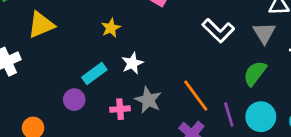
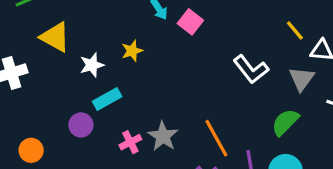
yellow triangle: (41, 25) -> (55, 37), turned 44
white star: (132, 63) -> (92, 65), moved
pink cross: (120, 109) -> (130, 142), turned -30

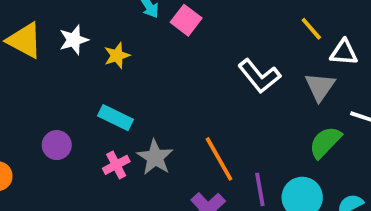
white star: (92, 65) -> (74, 40), moved
cyan rectangle: (107, 99) -> (115, 118), moved, turned 56
green semicircle: (285, 122) -> (325, 142), moved

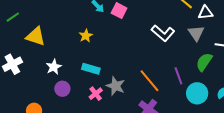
white star: (74, 40) -> (54, 67), moved
purple line: (260, 189) -> (178, 76), moved

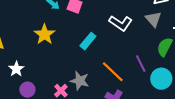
yellow star: (86, 36) -> (44, 34), size x1.5
cyan rectangle: (91, 69) -> (88, 41), moved, turned -60

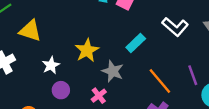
yellow star: (44, 34) -> (87, 50), moved
gray star: (80, 81) -> (113, 71), moved

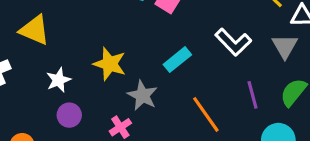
yellow star: (87, 50) -> (110, 64), turned -30
purple line: (193, 75) -> (252, 95), moved

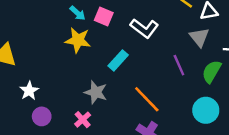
white L-shape: (233, 42) -> (144, 28), moved
yellow star: (110, 64) -> (78, 40), moved
purple line: (252, 95) -> (179, 65), moved

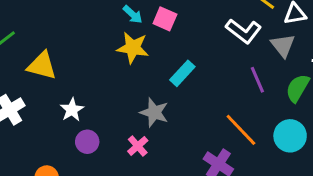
white L-shape: (144, 28) -> (244, 31), moved
orange line: (147, 99) -> (241, 130), moved

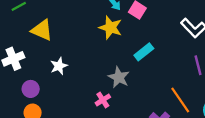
purple circle: (87, 142) -> (31, 89), moved

